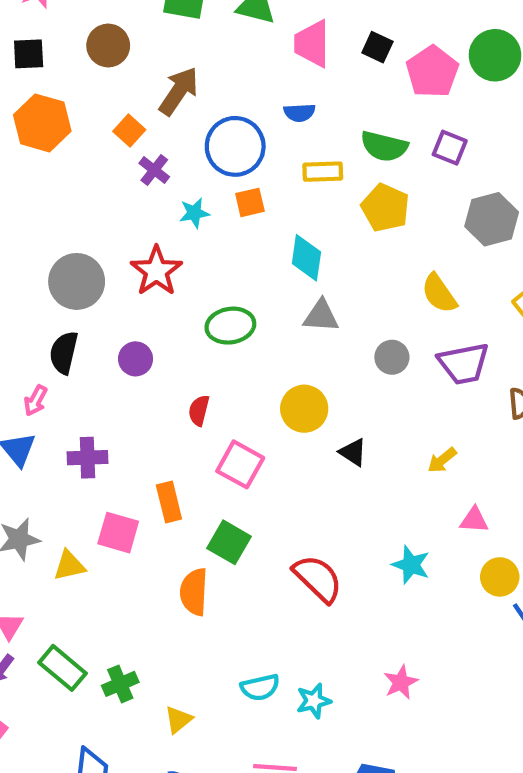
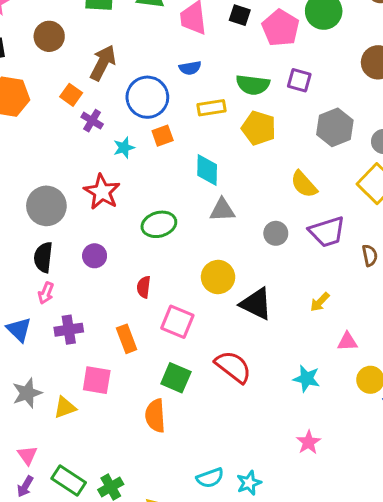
pink arrow: (36, 401) -> (46, 293), moved
black triangle: (353, 452) -> (256, 304), size x1.6
orange rectangle: (169, 502) -> (127, 339), moved
red semicircle: (318, 579) -> (233, 367), moved
pink star: (401, 682) -> (308, 442), moved

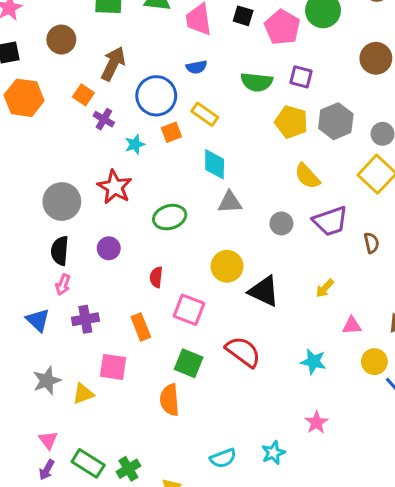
yellow rectangle: (211, 108) -> (205, 114), moved, turned 45
yellow pentagon: (259, 128) -> (291, 122), moved
cyan star: (249, 483) -> (273, 453), moved

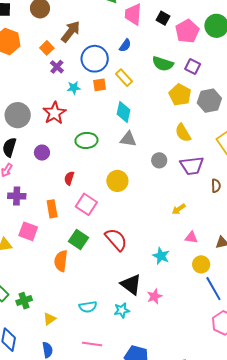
blue semicircle: (196, 67) -> (125, 45), turned -56
black triangle: (264, 291) -> (131, 284), moved

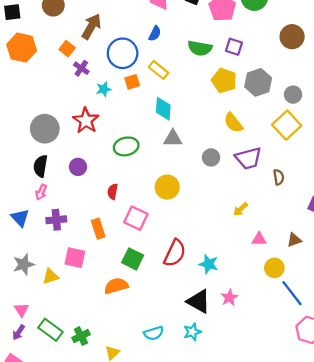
red semicircle: (116, 239) -> (175, 253), turned 75
cyan star: (161, 256) -> (209, 264), moved
orange semicircle: (61, 261) -> (116, 286), turned 75
pink star: (154, 296) -> (229, 297), moved

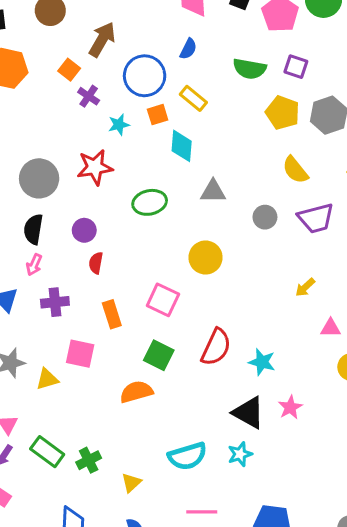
cyan diamond: (163, 109) -> (182, 146), moved
red star: (86, 121) -> (95, 167), turned 30
red semicircle: (113, 192) -> (96, 263), moved
cyan semicircle: (154, 333) -> (187, 456), size x1.4

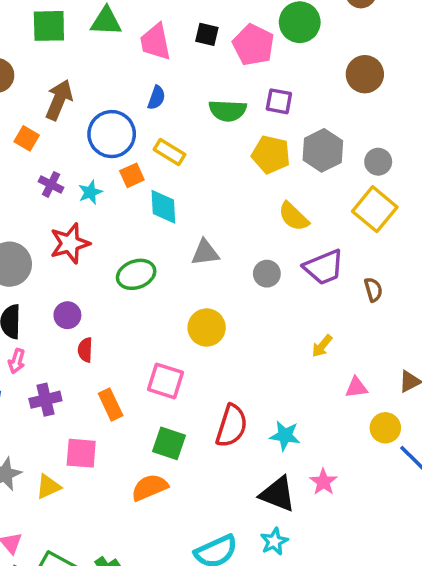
purple cross: (89, 96) -> (51, 184), moved

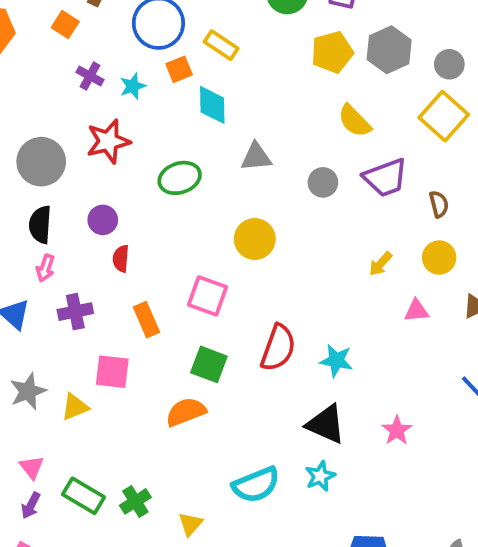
yellow pentagon: (271, 155) -> (332, 52), turned -30
yellow circle: (385, 428) -> (439, 258), moved
pink star: (323, 482) -> (397, 430), moved

